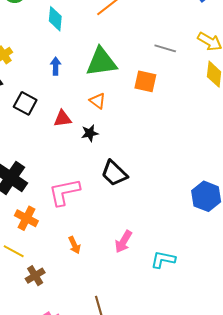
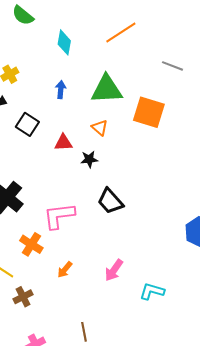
gray line: (165, 48) -> (173, 66), moved
orange square: (145, 81) -> (149, 112), size x1.4
orange cross: (26, 218) -> (31, 244), moved
orange arrow: (74, 245) -> (65, 270), turned 60

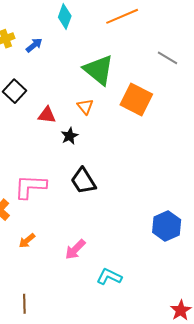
green triangle: (107, 89) -> (99, 70), turned 32
blue arrow: (61, 90) -> (34, 45), moved, turned 36
black star: (89, 159) -> (70, 136), turned -30
brown line: (84, 332) -> (24, 304), moved

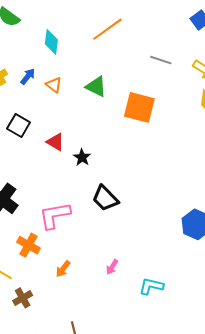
green triangle: (99, 70) -> (96, 87), size x0.7
orange triangle: (85, 107) -> (54, 85), moved
red triangle: (47, 115) -> (55, 142), turned 36
pink arrow: (75, 249) -> (112, 267), size x0.7

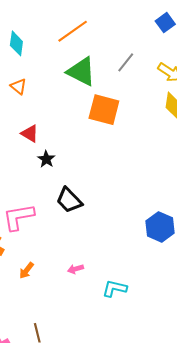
gray line: (161, 60) -> (126, 62), turned -70
green triangle: (96, 87) -> (81, 72), moved, size x1.4
red triangle: (55, 142) -> (30, 134), moved
pink arrow: (112, 267) -> (76, 269), turned 42

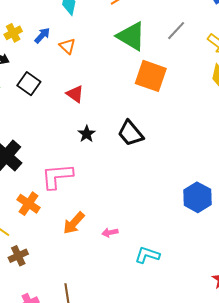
black star: (46, 159) -> (87, 134), moved
black trapezoid: (69, 200) -> (131, 133), moved
orange arrow: (26, 270) -> (74, 223), moved, size x1.4

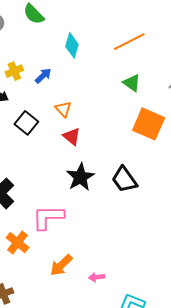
green triangle: (131, 36) -> (132, 83), size x0.6
orange triangle: (67, 46) -> (63, 109), moved
black star: (87, 134) -> (80, 177), size x1.6

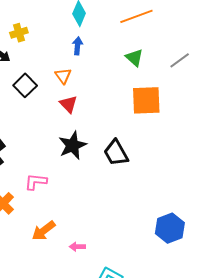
blue arrow: (43, 76) -> (78, 46), moved, turned -48
orange square: (149, 124) -> (146, 100), turned -32
pink L-shape: (48, 217) -> (36, 182), size x0.7

